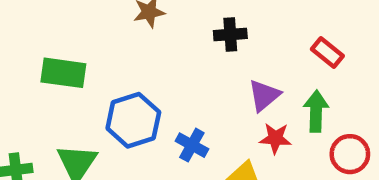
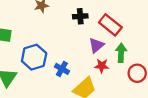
red rectangle: (327, 53) -> (110, 25), moved, size x1.5

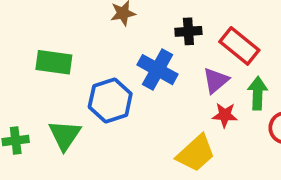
blue cross: (62, 69) -> (158, 70), moved, size x1.5

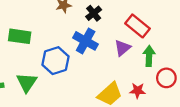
black cross: (188, 31) -> (94, 13), moved, turned -35
red star: (225, 115) -> (138, 91), moved

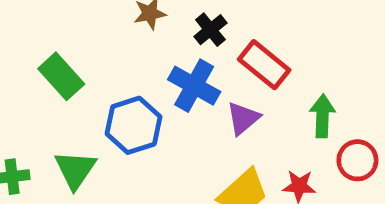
red rectangle: (138, 26) -> (264, 65), moved
green rectangle: (20, 36) -> (61, 76), turned 40
purple triangle: (122, 48) -> (243, 118), moved

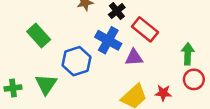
green arrow: (322, 116) -> (188, 54), moved
purple triangle: (243, 118) -> (134, 57), turned 36

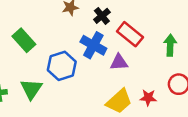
green arrow: (188, 54) -> (170, 45), moved

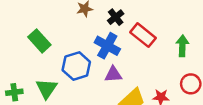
purple triangle: (119, 62) -> (113, 74), moved

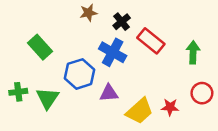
purple triangle: (113, 74) -> (109, 93), moved
green cross: (14, 92) -> (18, 92), moved

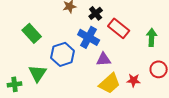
green cross: (18, 92) -> (15, 84), moved
purple triangle: (109, 93) -> (104, 59), moved

